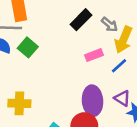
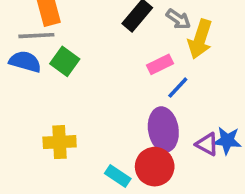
blue line: (119, 66) -> (178, 88), moved
purple triangle: (122, 98) -> (207, 144), moved

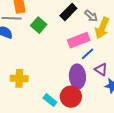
green square: (65, 61) -> (39, 25), moved
pink rectangle: (160, 64) -> (79, 40), size x1.5
purple triangle: (207, 144) -> (101, 69), moved

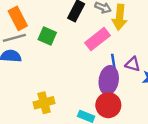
blue line: (87, 54) -> (113, 62), moved, turned -40
purple ellipse: (77, 76) -> (109, 80), turned 30

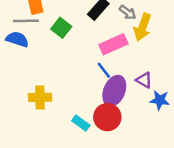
blue line: (113, 62) -> (104, 70), moved, turned -42

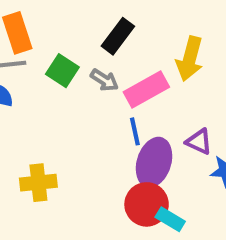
gray arrow: (128, 12) -> (104, 80), moved
blue line: (104, 70) -> (135, 131), turned 30
cyan rectangle: (81, 123) -> (170, 219), moved

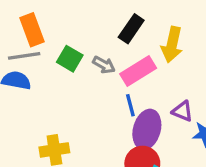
black rectangle: (118, 36) -> (131, 29), moved

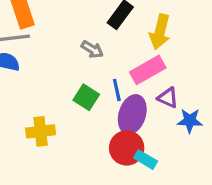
green square: (70, 59) -> (86, 97), moved
pink rectangle: (138, 71) -> (148, 70), moved

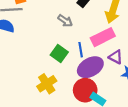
purple ellipse: (132, 114) -> (90, 67), turned 40
yellow cross: (41, 131) -> (47, 84), moved, turned -30

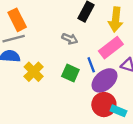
yellow cross: (47, 84) -> (34, 72), moved

